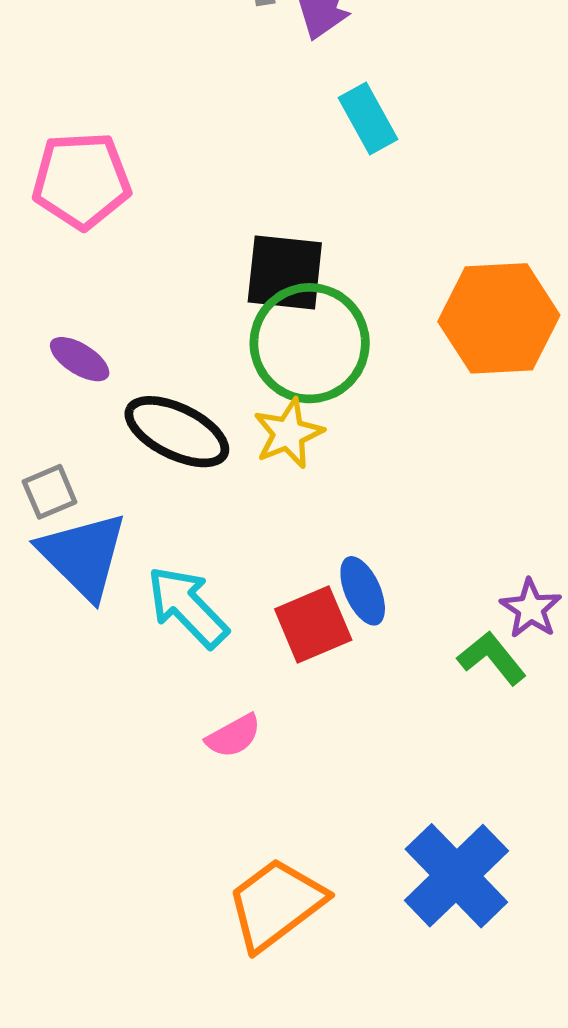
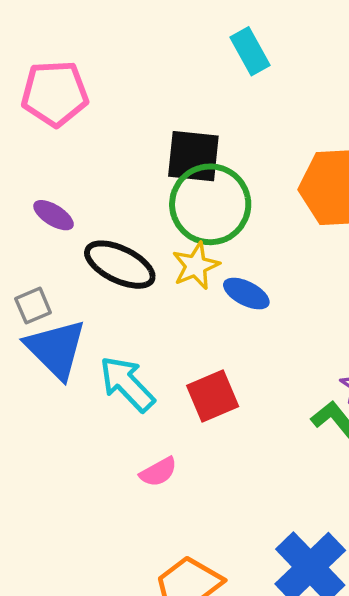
blue ellipse: (363, 591) -> (246, 294), moved, turned -39

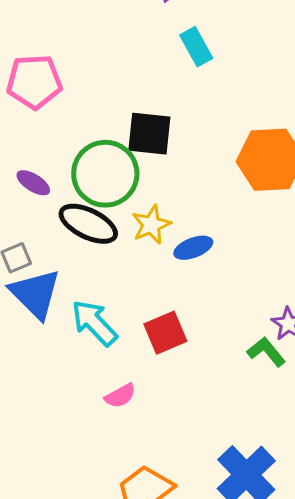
green circle: (210, 204) -> (105, 174), moved
blue ellipse: (246, 294) -> (193, 248), turned -48

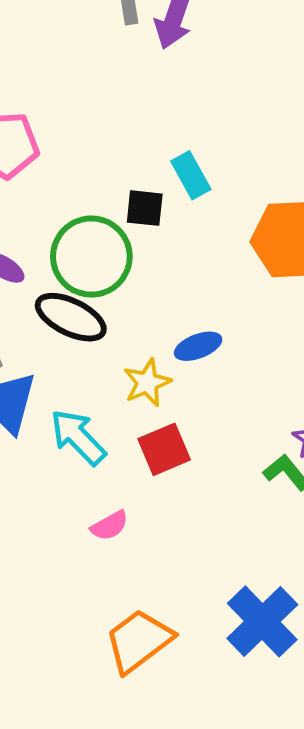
cyan rectangle: (196, 47) -> (191, 175), moved
black square: (149, 134) -> (145, 208), size x0.7
yellow star: (151, 225) -> (147, 383), moved

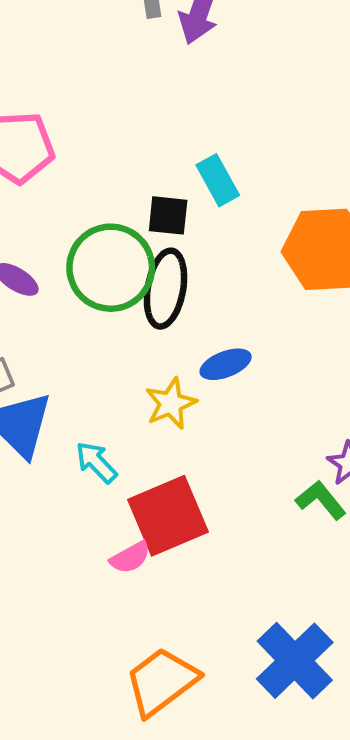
black ellipse: (71, 317) -> (165, 289), moved, turned 74
cyan arrow: (78, 437) -> (96, 462), size x0.7
red square: (164, 449) -> (168, 516), moved, size x1.4

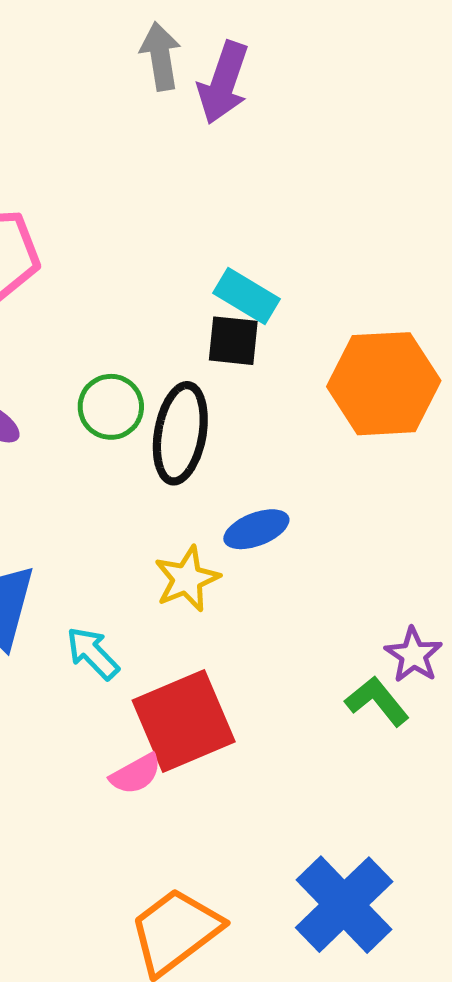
cyan rectangle: (218, 180) -> (246, 296), turned -30
black square: (168, 215) -> (233, 341), moved
green circle: (111, 268) -> (111, 407), size x0.6

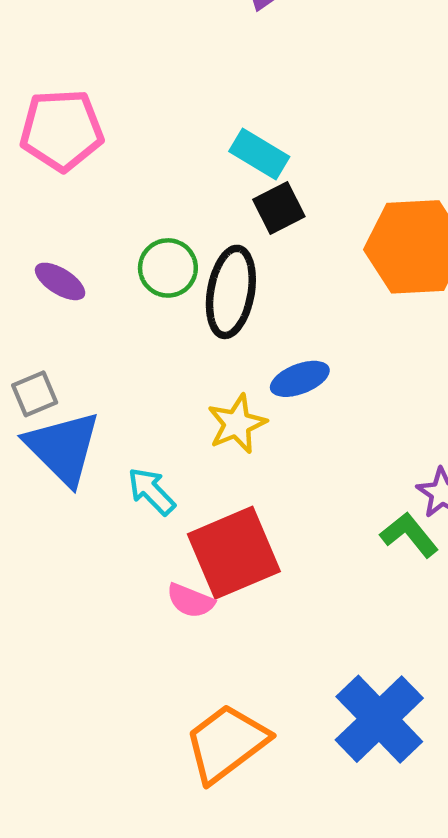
cyan rectangle: (246, 296) -> (259, 154), moved
black square: (233, 341) -> (279, 208), turned -33
pink semicircle: (136, 774) -> (190, 601), turned 51

